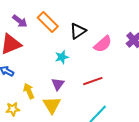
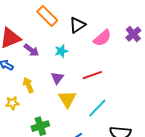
purple arrow: (20, 21) -> (31, 50), moved
yellow triangle: (52, 105) -> (67, 99), moved

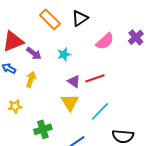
black triangle: (77, 25) -> (80, 18), moved
purple triangle: (57, 78) -> (74, 81), moved, turned -32
yellow arrow: (28, 85) -> (31, 79), moved, turned 42

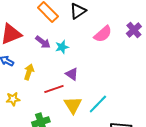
purple arrow: (34, 53) -> (43, 42), moved
red line: (95, 78) -> (54, 89), moved
yellow triangle: (70, 102) -> (73, 105), moved

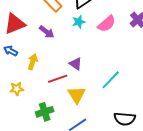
cyan star: (62, 47) -> (79, 22), moved
cyan line: (98, 104) -> (111, 80), moved

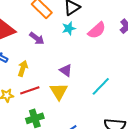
red line: (58, 79) -> (30, 90), moved
yellow triangle: (77, 95) -> (59, 91), moved

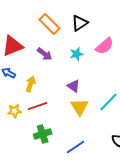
cyan star: (69, 28) -> (77, 54), moved
yellow triangle: (59, 91) -> (80, 107), moved

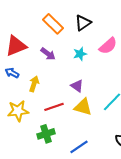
red line: (38, 106) -> (54, 107), moved
yellow triangle: (80, 107) -> (83, 107), turned -42
yellow star: (15, 111) -> (18, 111), size x1.5

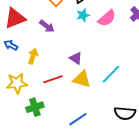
cyan star: (80, 54) -> (83, 15), moved
green cross: (46, 134) -> (35, 107), moved

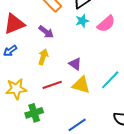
blue arrow: (11, 45) -> (10, 51), turned -64
yellow arrow: (33, 56) -> (43, 57), moved

